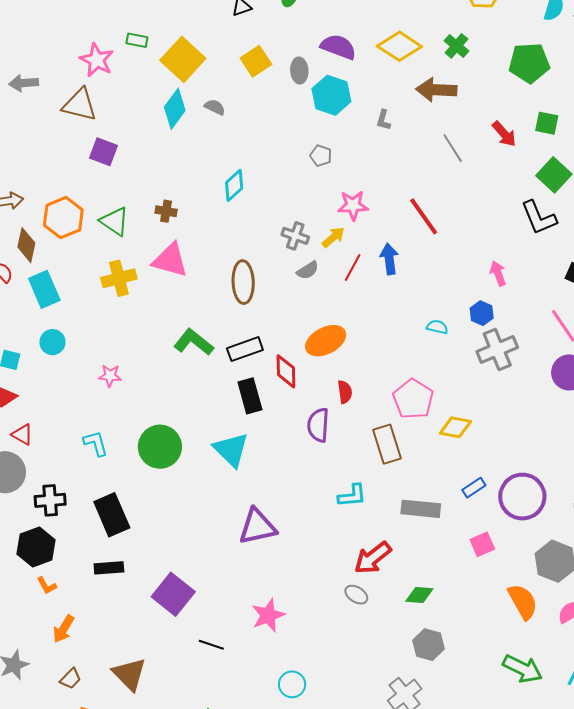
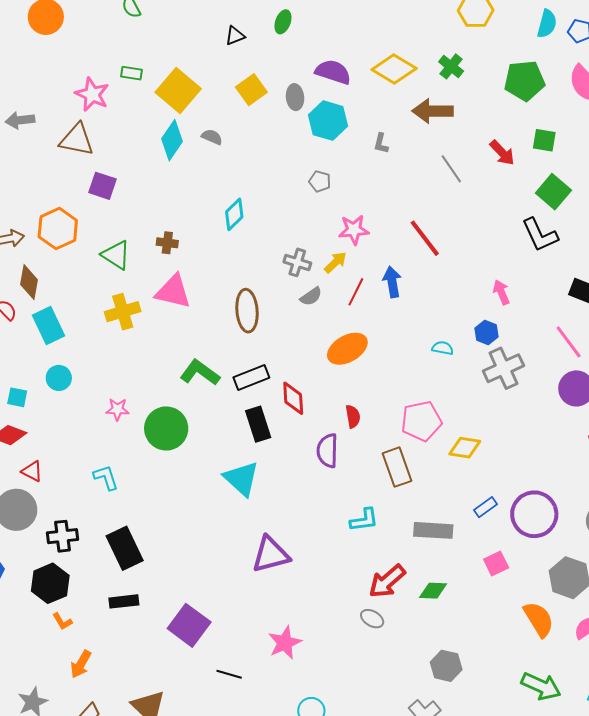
orange hexagon: (63, 218) -> (58, 229), moved
orange ellipse: (326, 341) -> (347, 349), moved
pink pentagon: (413, 399) -> (421, 421), turned 30
green circle: (160, 447) -> (166, 428), moved
green diamond: (419, 595) -> (433, 591), moved

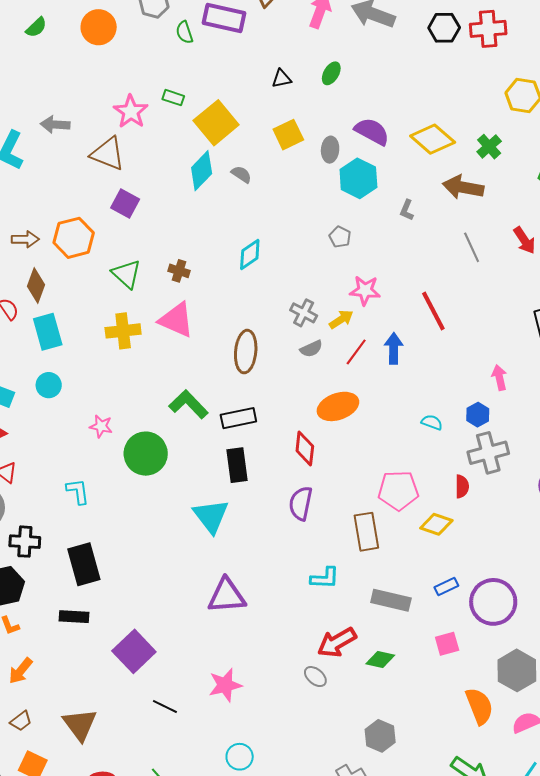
red diamond: (293, 398) -> (305, 449), moved
red semicircle: (353, 416) -> (462, 486), moved

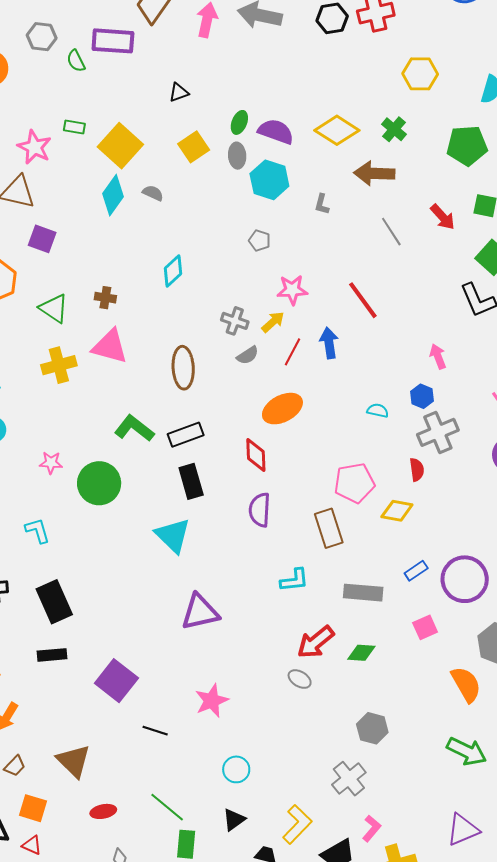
green ellipse: (331, 73) -> (239, 122), moved

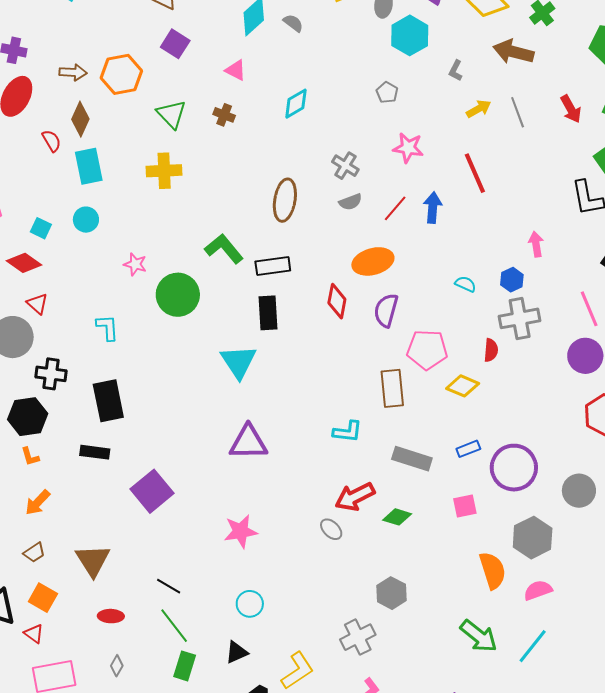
yellow arrow: (273, 322) -> (479, 109), moved
pink triangle: (110, 346) -> (236, 70), moved, size x0.6
purple semicircle: (260, 510) -> (386, 310), moved
black line: (155, 731) -> (169, 586), moved

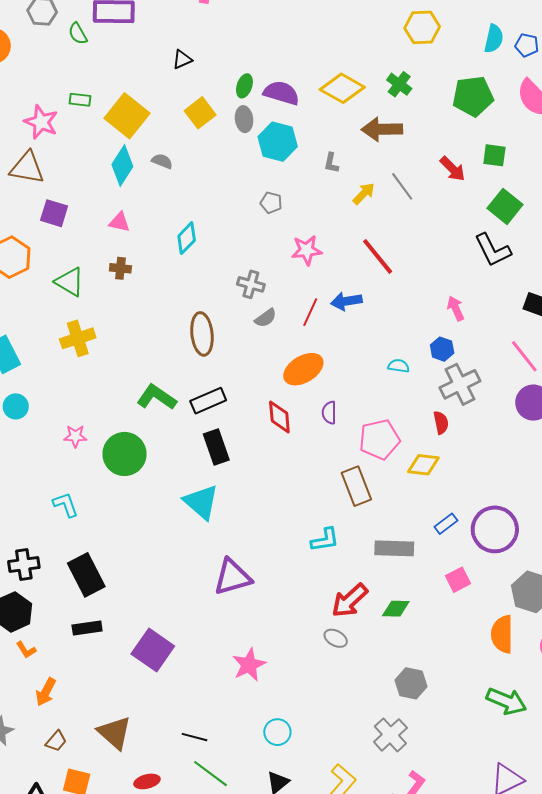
blue arrow: (433, 208) -> (346, 301), turned -88
purple semicircle: (386, 310) -> (329, 413), size x0.7
orange semicircle: (493, 570) -> (502, 634), turned -147

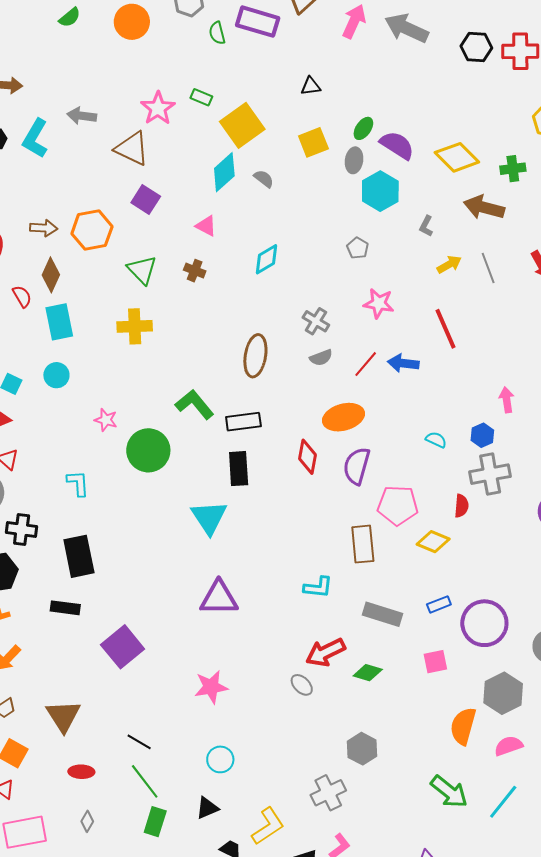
green cross: (399, 84) -> (513, 169), turned 30
purple semicircle: (329, 413) -> (357, 466), size x1.6

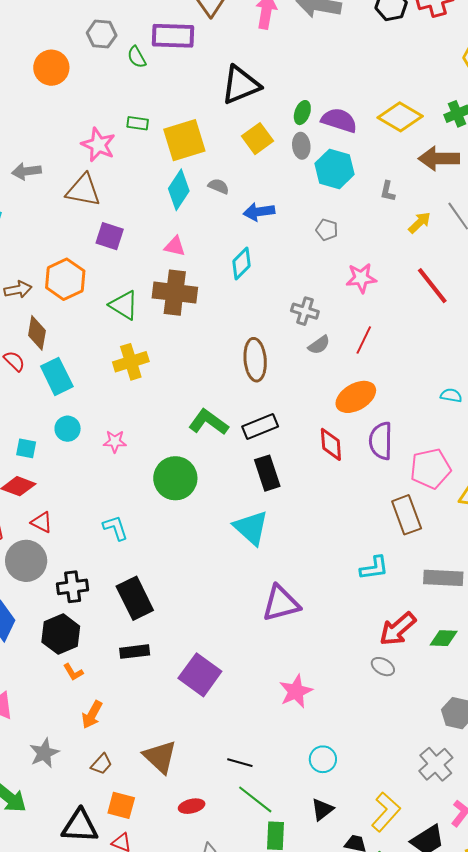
black triangle: (311, 86) -> (241, 85), size x2.0
yellow square: (242, 125) -> (184, 140), turned 33
brown cross: (195, 271) -> (175, 293), size x2.0
blue arrow: (403, 363) -> (259, 212), moved
pink star: (106, 420) -> (115, 441), moved

